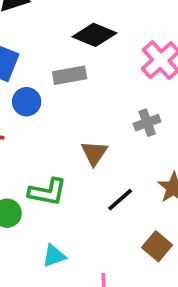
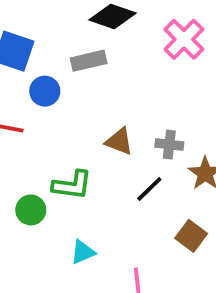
gray cross: (147, 123) -> (169, 145), moved, turned 30
brown triangle: (94, 153) -> (119, 141), turned -40

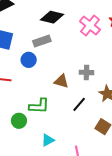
blue circle: (45, 91) -> (29, 60), moved
gray cross: (169, 145) -> (86, 72), moved

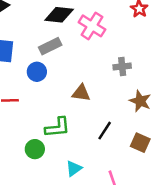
pink cross: (90, 26) -> (92, 26), moved
gray cross: (86, 72) -> (122, 67), moved
black line: (79, 104) -> (105, 131), moved

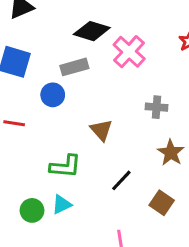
brown triangle: (81, 93) -> (101, 130), turned 30
green circle: (35, 149) -> (32, 210), moved
cyan triangle: (74, 168) -> (62, 205), moved

